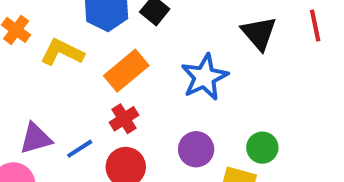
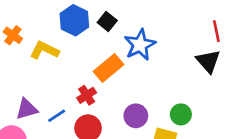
black triangle: (259, 33) -> (208, 61), moved
orange rectangle: (126, 71) -> (109, 68), moved
blue star: (204, 77) -> (140, 45), moved

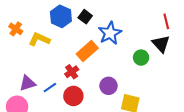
green circle: (181, 114) -> (141, 58), moved

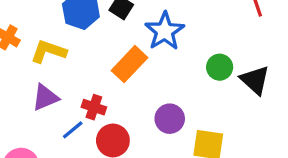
black triangle: (161, 44) -> (255, 80), moved
red cross: (72, 72) -> (94, 107), moved, turned -32
purple triangle: (27, 83) -> (45, 97), moved

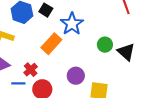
red cross: (94, 107) -> (31, 70), turned 32
blue line: (73, 130) -> (18, 83), turned 40

